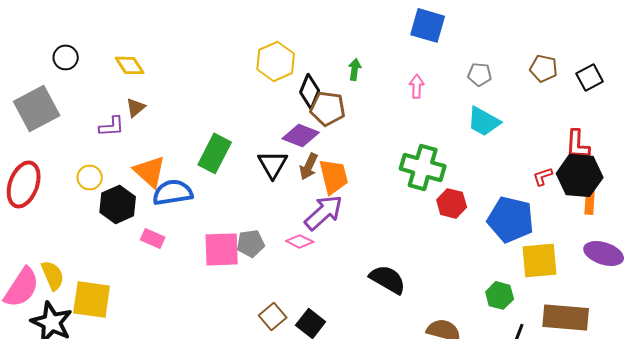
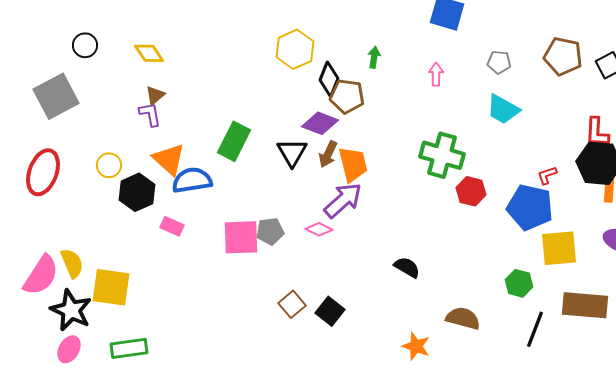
brown pentagon: (544, 68) -> (563, 56), size x1.4
purple L-shape: (112, 126) -> (150, 114), moved, turned -96
red L-shape: (543, 176) -> (547, 175), moved
black semicircle: (388, 279) -> (407, 267), size x0.7

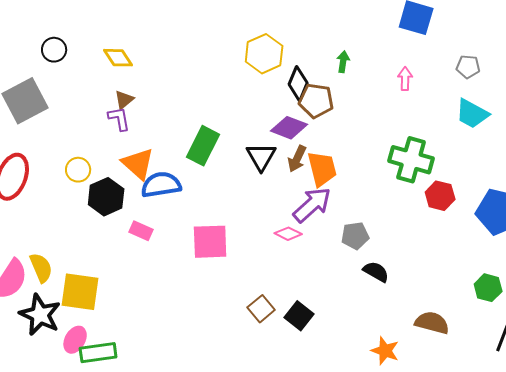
gray pentagon: (270, 231) -> (355, 236), moved
pink ellipse: (69, 349) -> (75, 340), moved

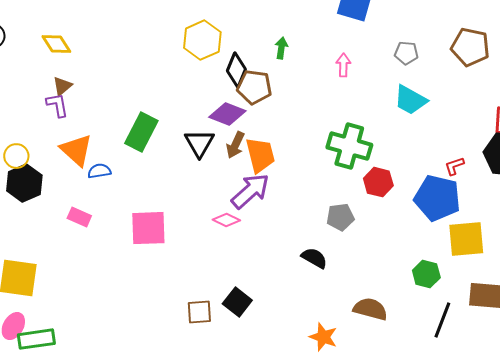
blue semicircle: (161, 185) -> (99, 171), size x0.6
black hexagon: (106, 197) -> (24, 183), moved
gray pentagon: (355, 236) -> (340, 217), moved
brown square: (261, 309) -> (199, 312), moved, turned 36

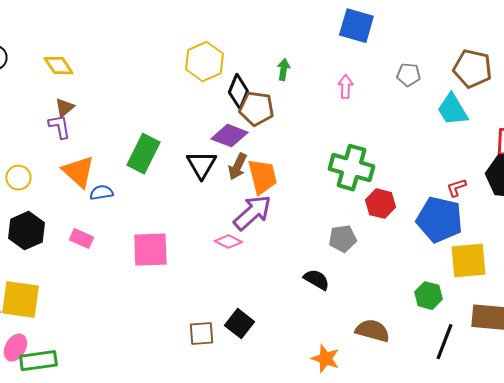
cyan trapezoid: (410, 100) -> (452, 110), moved, turned 30
black hexagon: (24, 183) -> (26, 231), moved

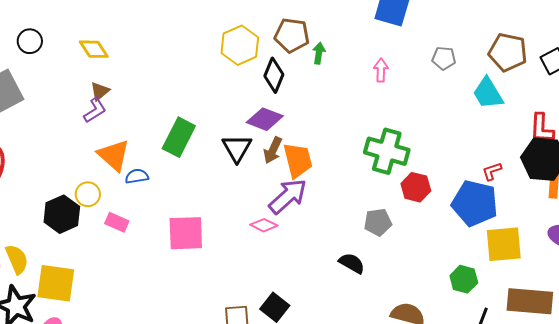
brown pentagon: (256, 109) -> (292, 35), moved
purple L-shape: (59, 127) -> (95, 110), turned 68
yellow circle: (18, 178) -> (88, 194), moved

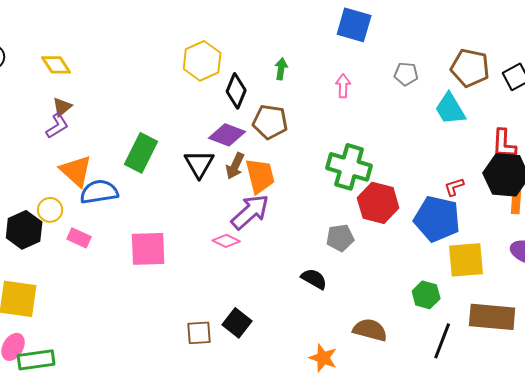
brown pentagon: (292, 35) -> (270, 122), moved
blue semicircle: (137, 176) -> (99, 192), size x1.6
red hexagon: (416, 187) -> (378, 203), size x1.4

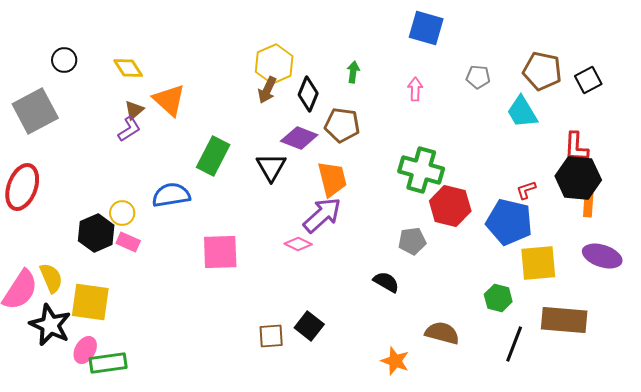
brown arrow: (235, 166) -> (267, 90), moved
orange triangle: (76, 171) -> (169, 100), moved
pink rectangle: (79, 238) -> (128, 242), moved

